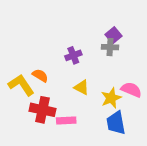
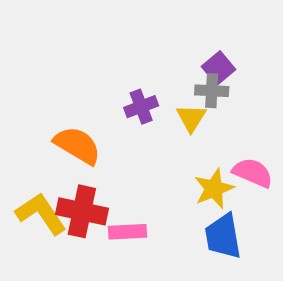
orange semicircle: (40, 76) -> (77, 145), size x1.5
yellow L-shape: (21, 85) -> (41, 214), moved
yellow triangle: (82, 87) -> (191, 118), moved, turned 35

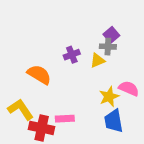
yellow triangle: (191, 118) -> (97, 61), turned 35
red cross: (82, 211) -> (42, 128), moved

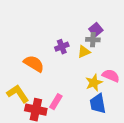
pink rectangle: (65, 119) -> (56, 102), turned -56

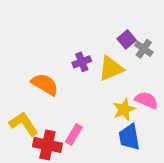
gray cross: (93, 40) -> (144, 49), moved, turned 32
yellow triangle: (84, 52) -> (111, 68), size x1.5

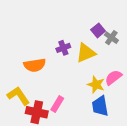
orange semicircle: (45, 84) -> (35, 65), turned 140
pink semicircle: (146, 100) -> (113, 77), turned -60
yellow star: (124, 109) -> (96, 85), turned -30

